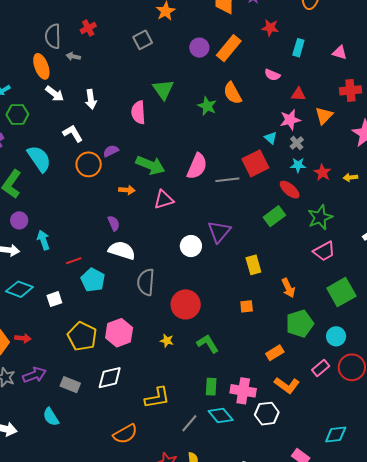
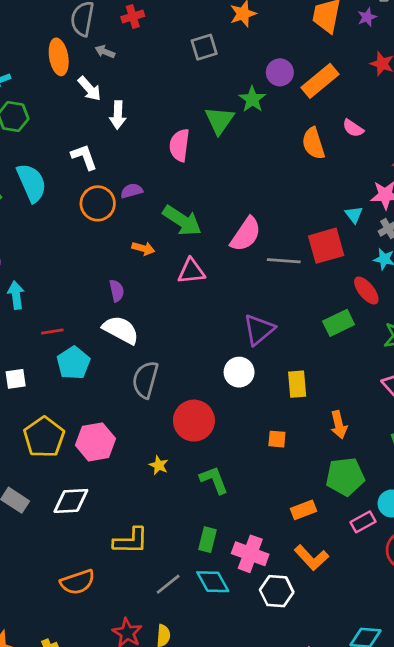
pink semicircle: (272, 75) -> (353, 128), moved
white arrow: (55, 94) -> (90, 89), moved
green star: (207, 106) -> (252, 99), moved
white circle: (191, 246) -> (239, 372), moved
pink rectangle: (321, 368) -> (363, 522), moved

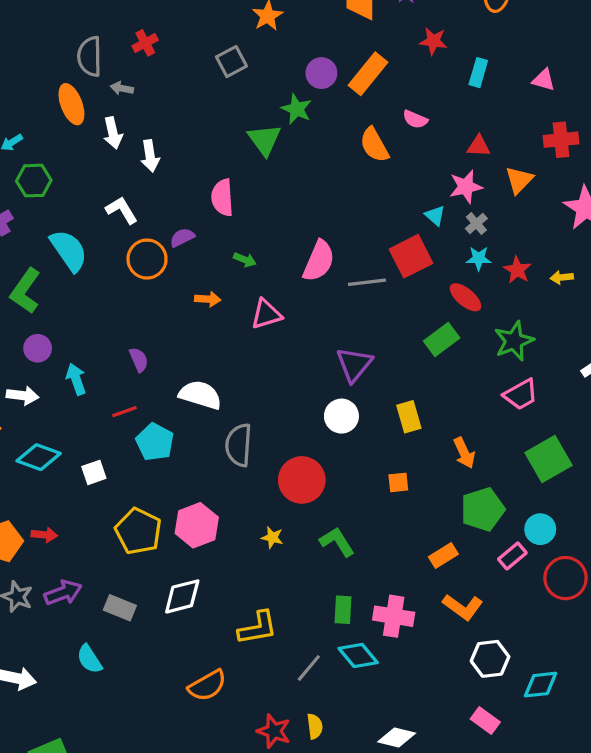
white arrow: (90, 89) -> (113, 133), turned 40
pink semicircle: (179, 145) -> (222, 198), moved
green arrow: (182, 221) -> (245, 260), size x0.5
purple semicircle: (117, 291) -> (139, 360), moved
white hexagon: (277, 591) -> (490, 659), moved

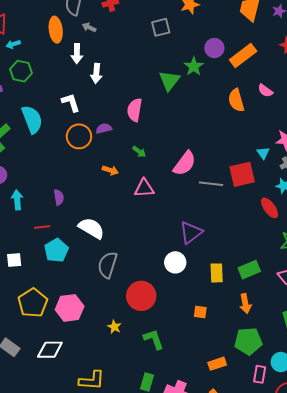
green rectangle: (442, 339) -> (249, 270), moved
pink rectangle: (512, 556) -> (260, 374), turned -54

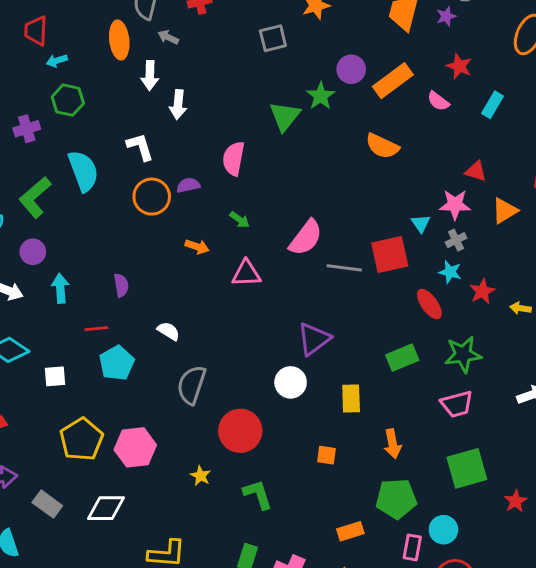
pink semicircle: (265, 91) -> (438, 101), moved
orange semicircle: (236, 100) -> (382, 146), turned -50
white semicircle: (91, 228) -> (168, 331), size x0.6
green rectangle: (249, 270) -> (402, 358), moved

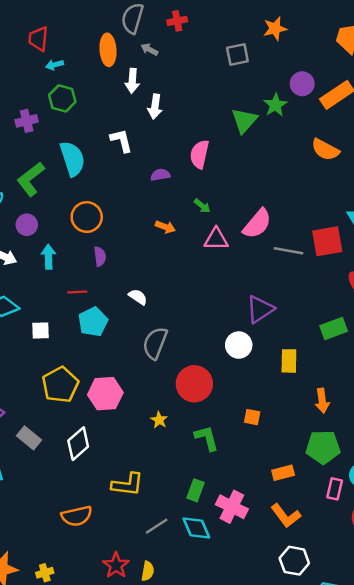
orange circle: (152, 197) -> (87, 217), moved
pink triangle: (246, 273) -> (216, 239), moved
orange square: (327, 455) -> (252, 417), moved
white diamond: (106, 508) -> (78, 444), turned -44

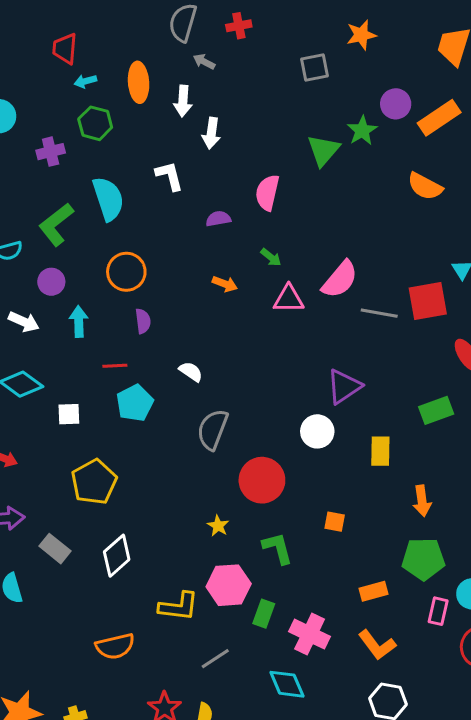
orange ellipse: (108, 50) -> (139, 82), moved
pink hexagon: (105, 394) -> (229, 585), moved
cyan diamond: (196, 528) -> (287, 684), moved

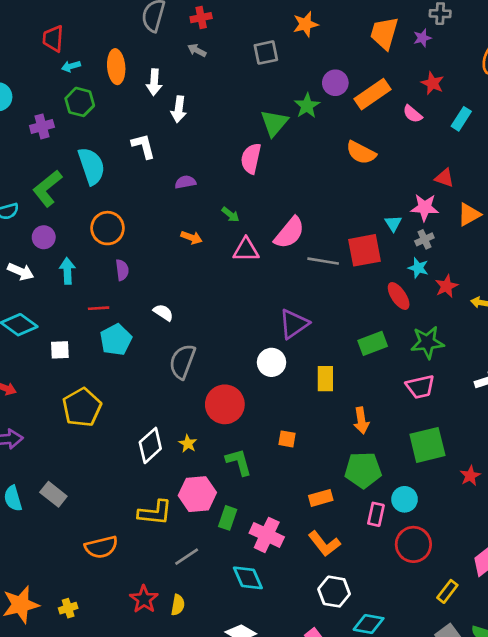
gray arrow: (204, 62) -> (197, 50), moved
pink semicircle: (267, 193) -> (251, 159), moved
gray rectangle: (55, 549) -> (53, 494), moved
white diamond: (117, 556) -> (150, 445), moved

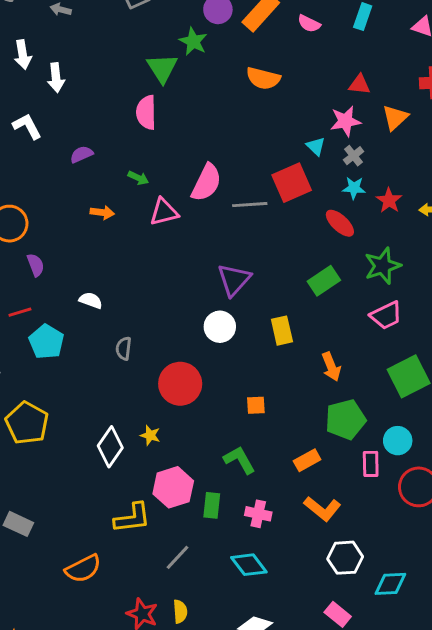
gray semicircle: (182, 362) -> (124, 348), size x0.6
green L-shape: (239, 462) -> (239, 460), moved
pink cross: (267, 535) -> (258, 514), size x0.7

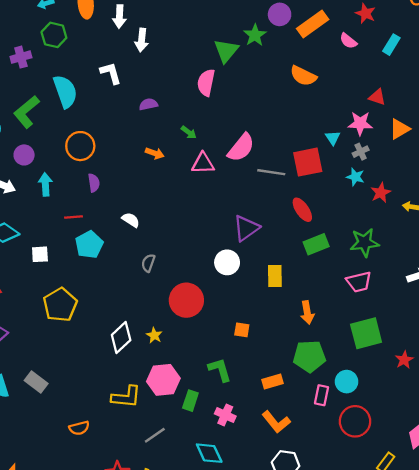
red ellipse: (340, 223) -> (302, 210), moved
orange semicircle: (83, 569) -> (79, 428), size x0.7

